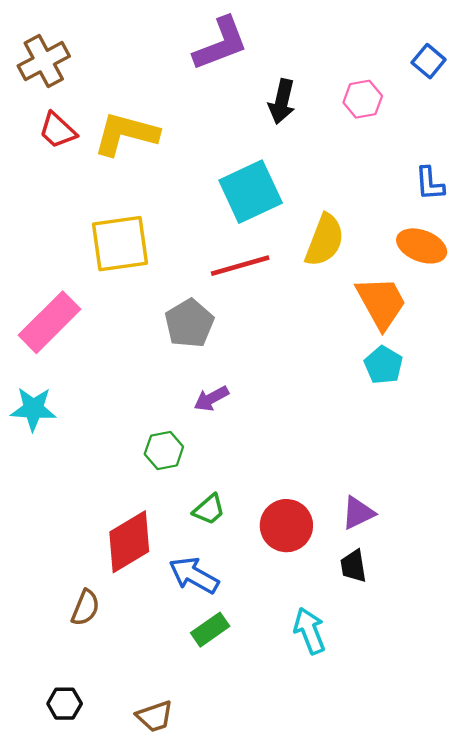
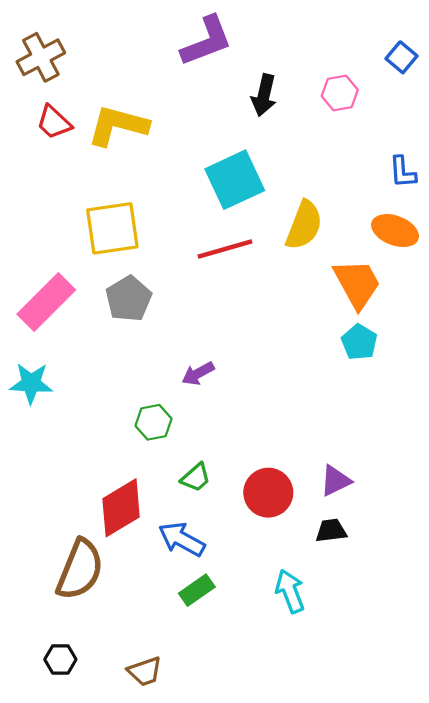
gray pentagon: (189, 323) -> (129, 299), moved
black trapezoid: (353, 566) -> (331, 531), turned 92
brown semicircle: (85, 608) -> (80, 570), size x1.8

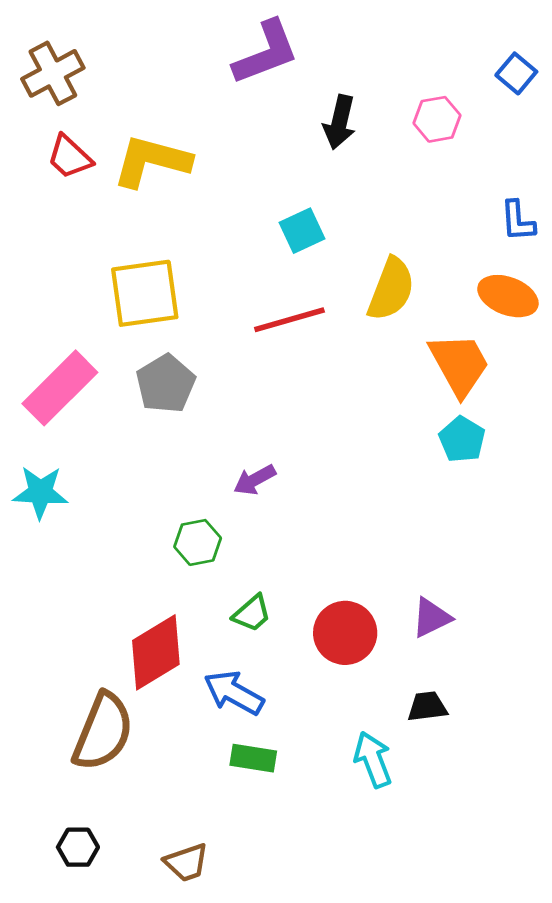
cyan square: (235, 180) -> (302, 231), size x0.6
black trapezoid: (331, 531) -> (427, 707), moved
green rectangle: (197, 590) -> (253, 758), turned 44

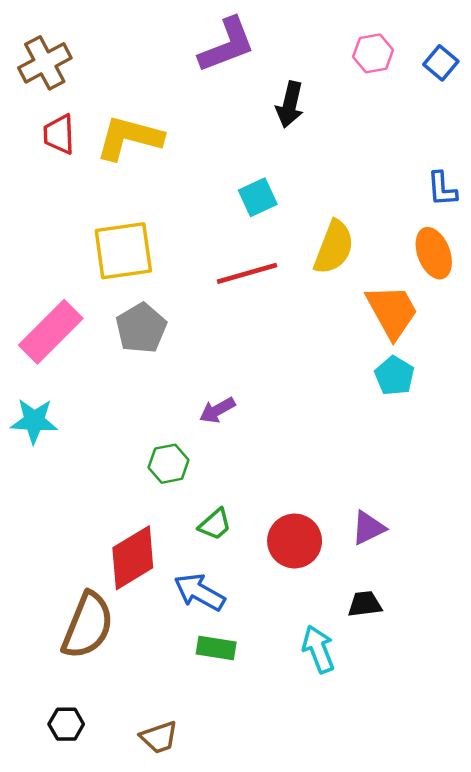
pink hexagon: (437, 119) -> (373, 53), moved
red trapezoid: (70, 157) -> (59, 134), turned 45
orange ellipse: (508, 296) -> (434, 253), turned 48

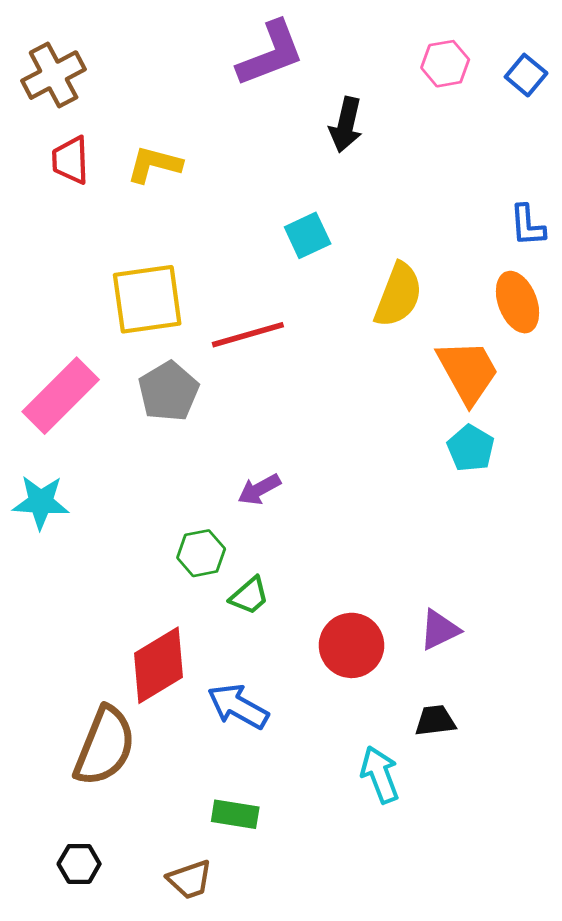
yellow L-shape: (129, 138) -> (154, 164), size x0.7
red line: (247, 273) -> (248, 335), moved
green trapezoid: (215, 524) -> (249, 596), moved
green rectangle: (216, 648) -> (235, 814), moved

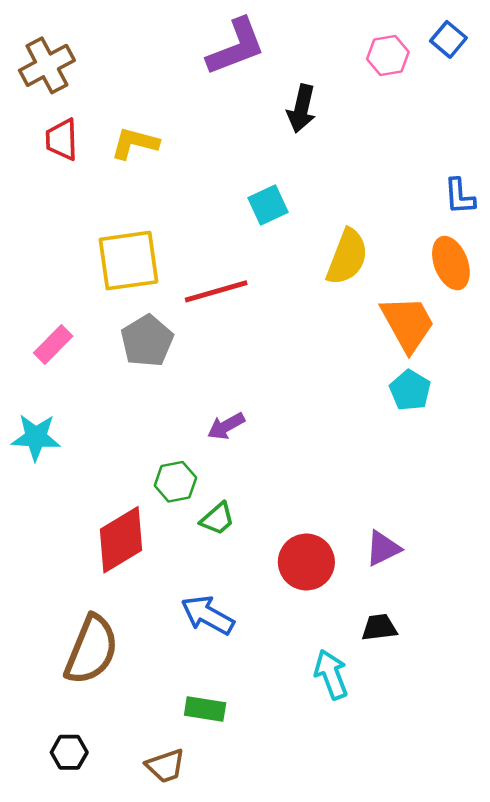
blue square: (526, 75) -> (448, 39), moved
pink rectangle: (61, 396) -> (53, 345), size x0.6
red diamond: (159, 665) -> (121, 540), moved

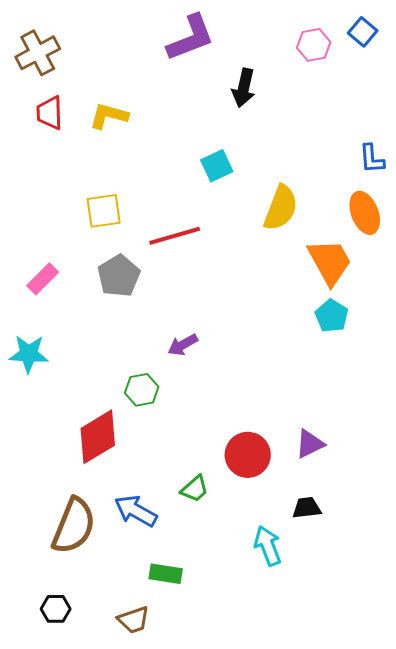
yellow square: (128, 261) -> (104, 211), size x0.7
green trapezoid: (217, 519) -> (195, 489), moved
blue arrow: (208, 615) -> (136, 511), moved

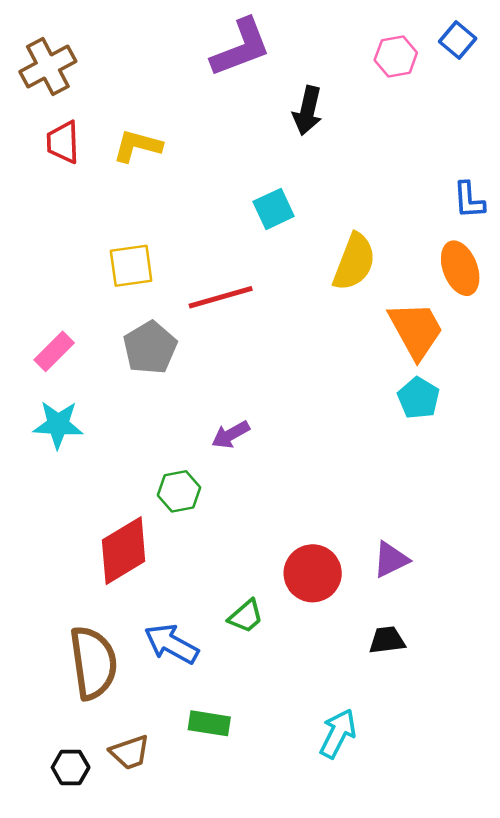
cyan star: (29, 354) -> (58, 425), moved
brown semicircle: (74, 526) -> (93, 663), turned -30
cyan arrow: (268, 546) -> (338, 733), moved, turned 48
brown trapezoid: (134, 620) -> (130, 752), moved

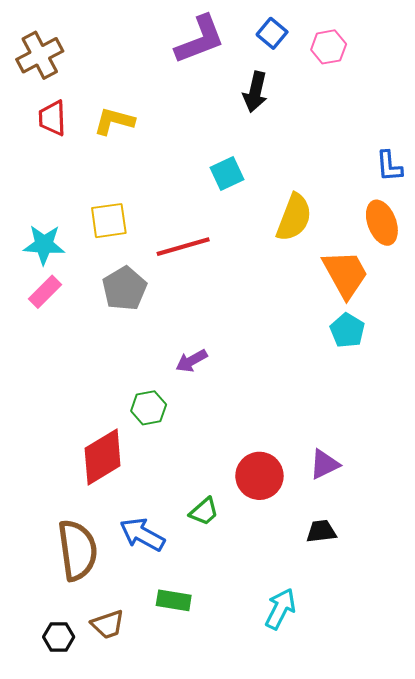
blue square: (458, 40) -> (272, 33), moved
cyan star: (58, 425) -> (44, 245), moved

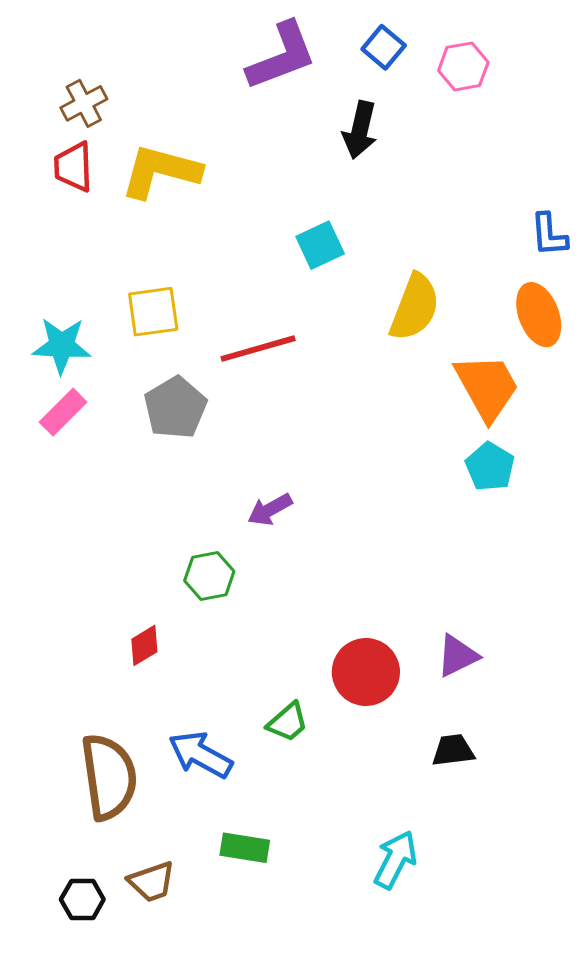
brown cross: (40, 55) -> (84, 103), moved, size x0.7
yellow L-shape: (114, 121) -> (161, 171), size x1.4
red diamond: (103, 457) -> (144, 645), size x0.5

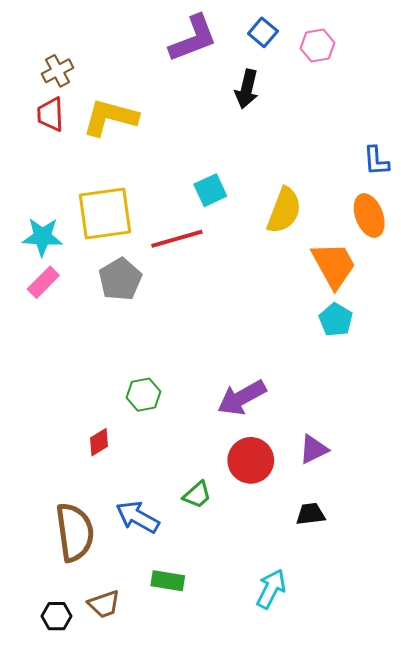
cyan square: (320, 245) -> (210, 190), moved
yellow square: (153, 312) -> (105, 213), size x1.5
purple arrow: (270, 510) -> (242, 398), moved, size x1.6

